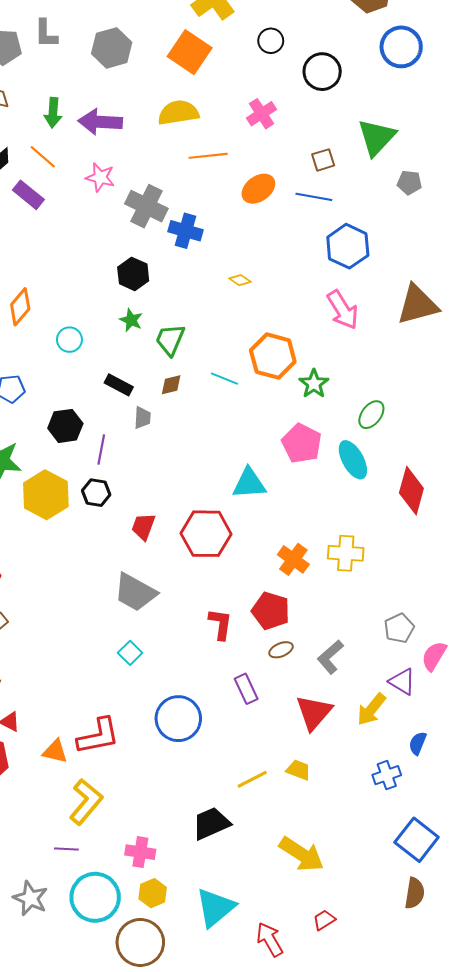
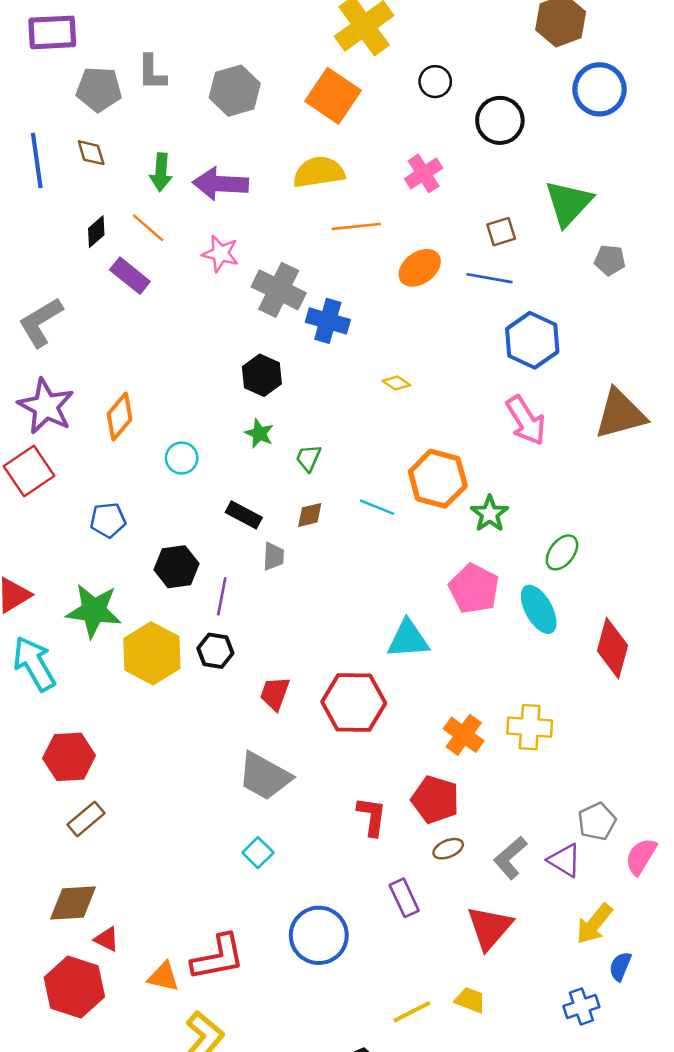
green trapezoid: (170, 340) -> (308, 458), size x0.7
purple triangle: (402, 682) -> (565, 860), moved
yellow arrow: (371, 709) -> (594, 924), moved

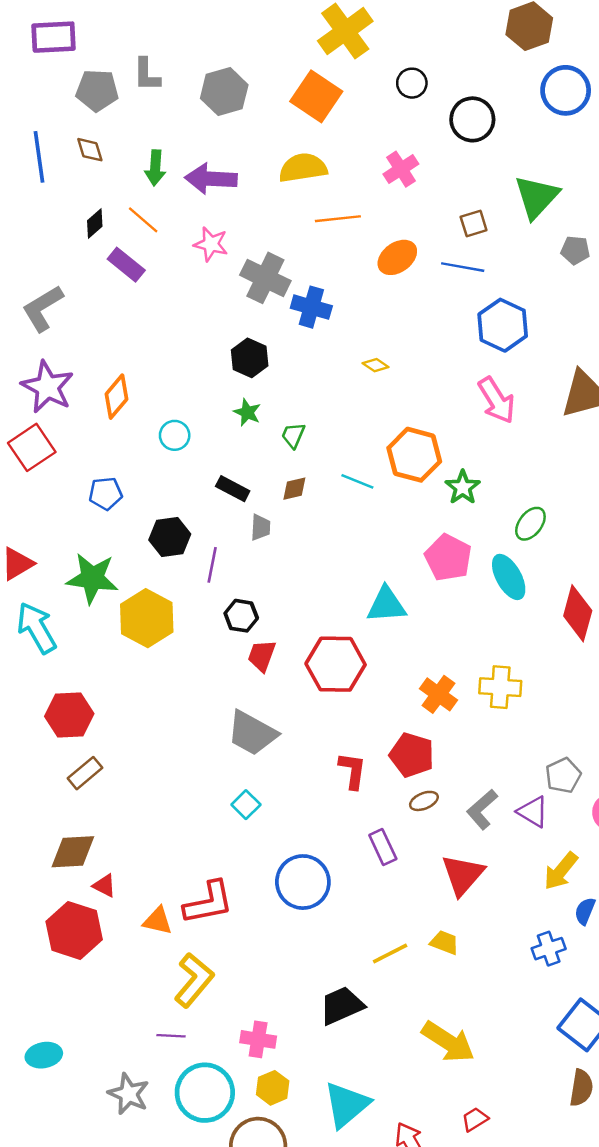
black hexagon: (215, 651) -> (241, 616), moved

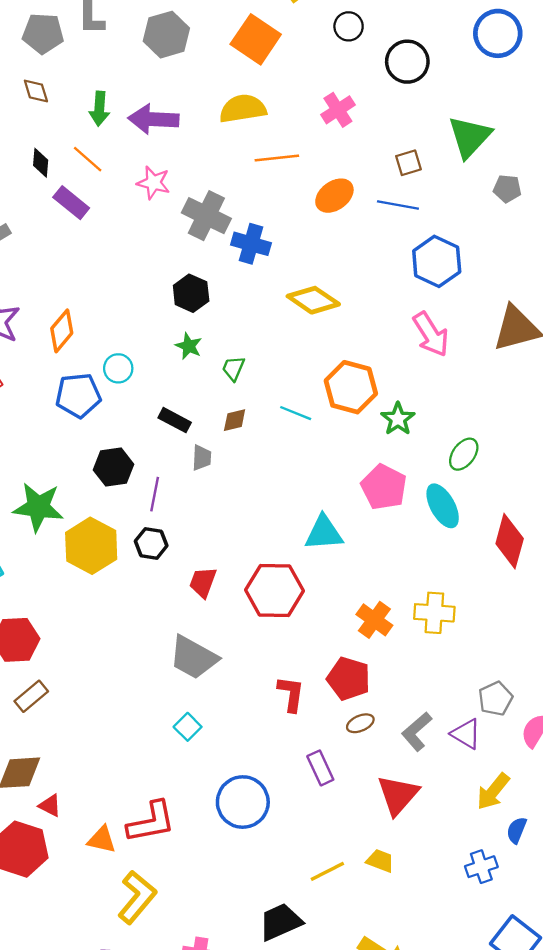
black diamond: (95, 224) -> (41, 163), turned -44
yellow diamond: (376, 365) -> (313, 300), size x2.0
blue pentagon: (106, 493) -> (78, 395), moved, size x1.4
black hexagon: (241, 616) -> (151, 543), moved

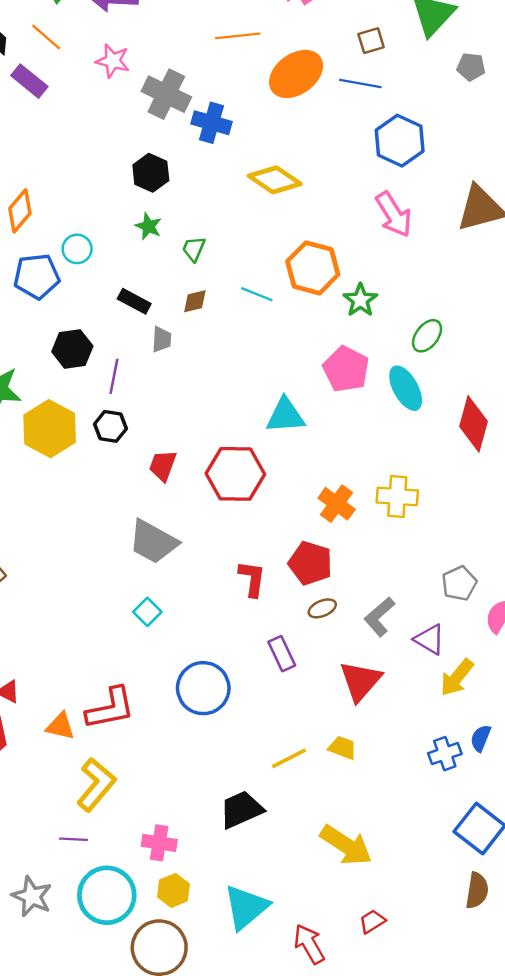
orange ellipse: (334, 196) -> (296, 74), size x1.4
purple triangle: (466, 734) -> (429, 639), moved
blue semicircle: (517, 830) -> (481, 738), moved

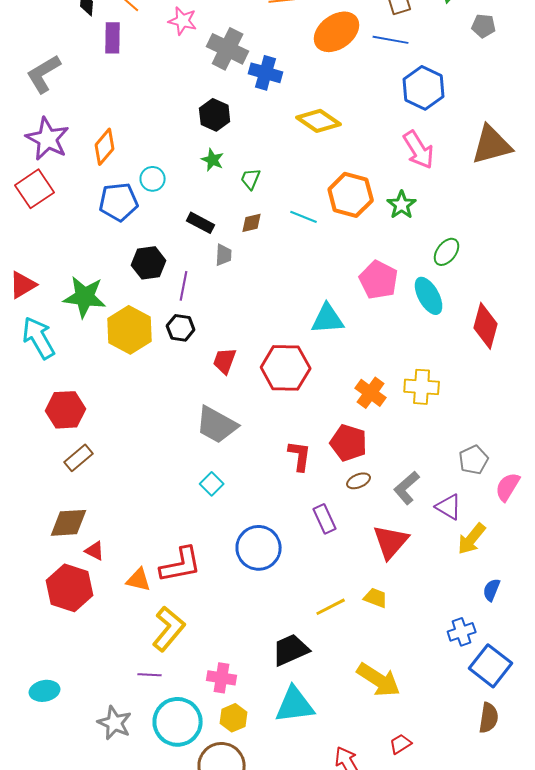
purple rectangle: (29, 81) -> (113, 38), turned 52
green star: (360, 300) -> (402, 205), moved
blue cross: (445, 754) -> (462, 632), moved
cyan triangle: (246, 907) -> (295, 705), moved, turned 33

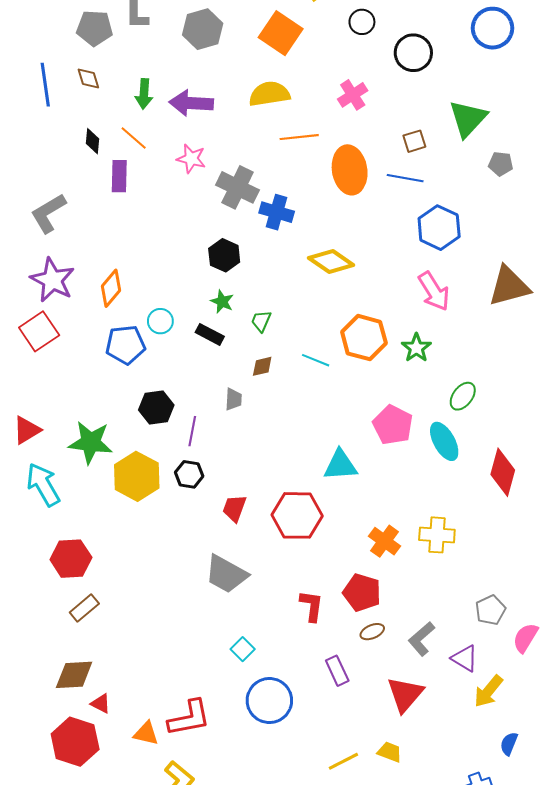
orange ellipse: (337, 32) -> (350, 170), turned -63
black rectangle: (201, 223) -> (210, 334), moved
cyan square: (212, 484) -> (243, 649), moved

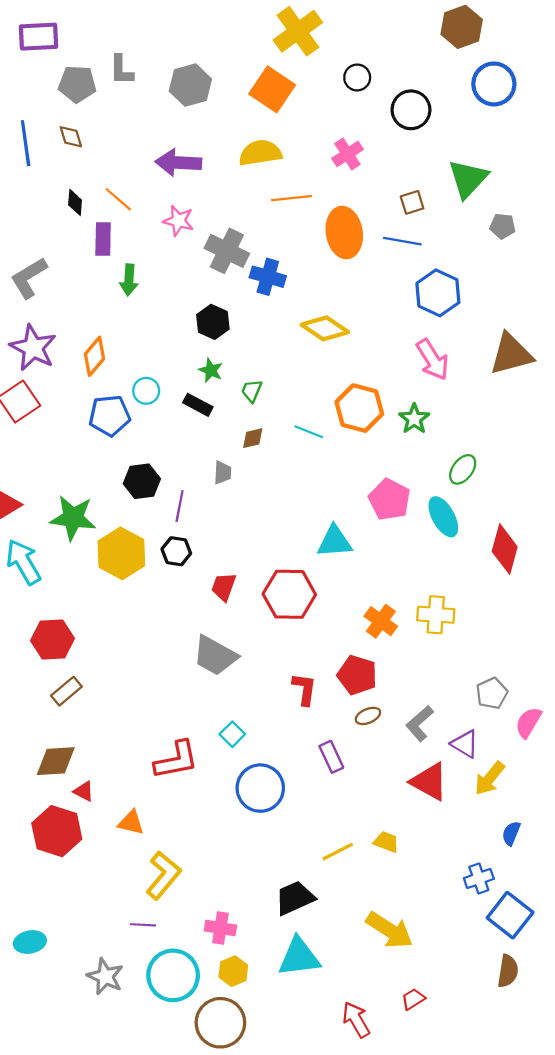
green arrow: (144, 94) -> (129, 280), moved
red triangle: (405, 694) -> (429, 782), moved, turned -42
red L-shape: (189, 718) -> (176, 760), moved

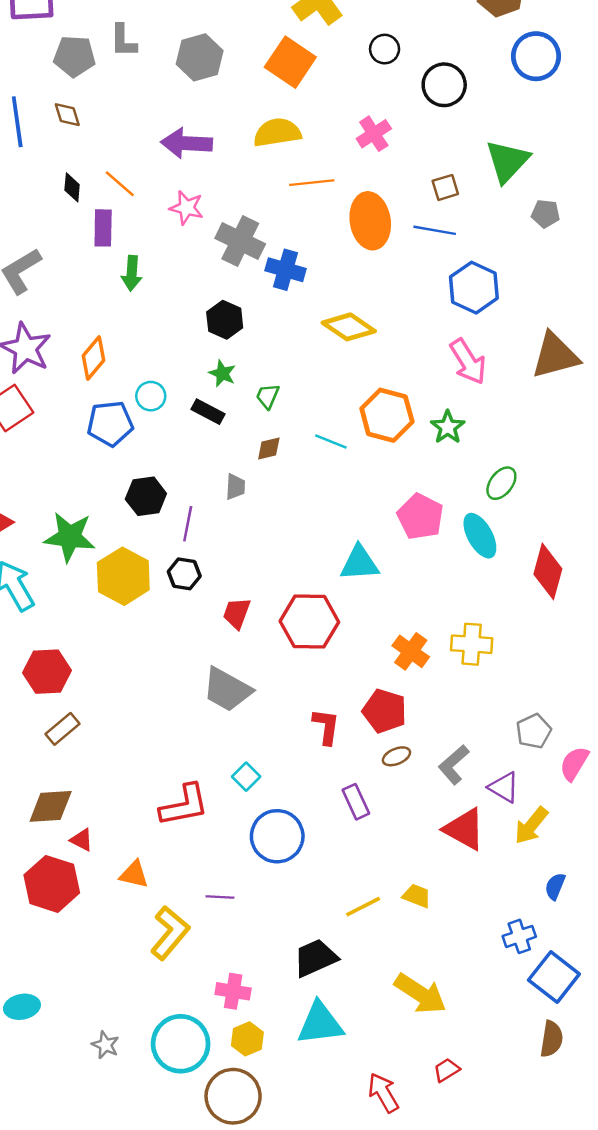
purple line: (143, 925) -> (220, 897), moved
gray star: (105, 976) -> (105, 1045), size x0.7

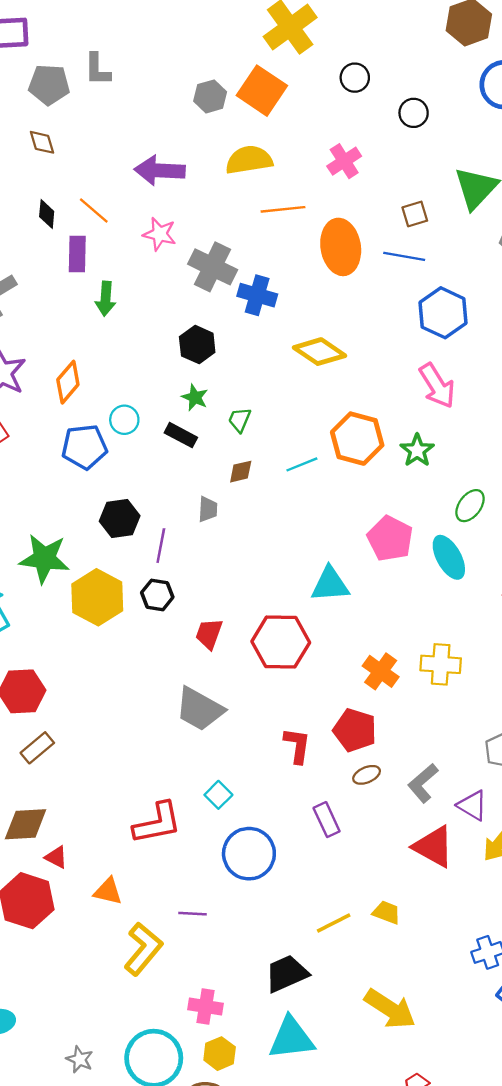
gray hexagon: (200, 57) -> (210, 96), moved, size x0.7
black circle: (444, 85) -> (414, 113), size x0.7
cyan line: (331, 441) -> (302, 464), turned -44

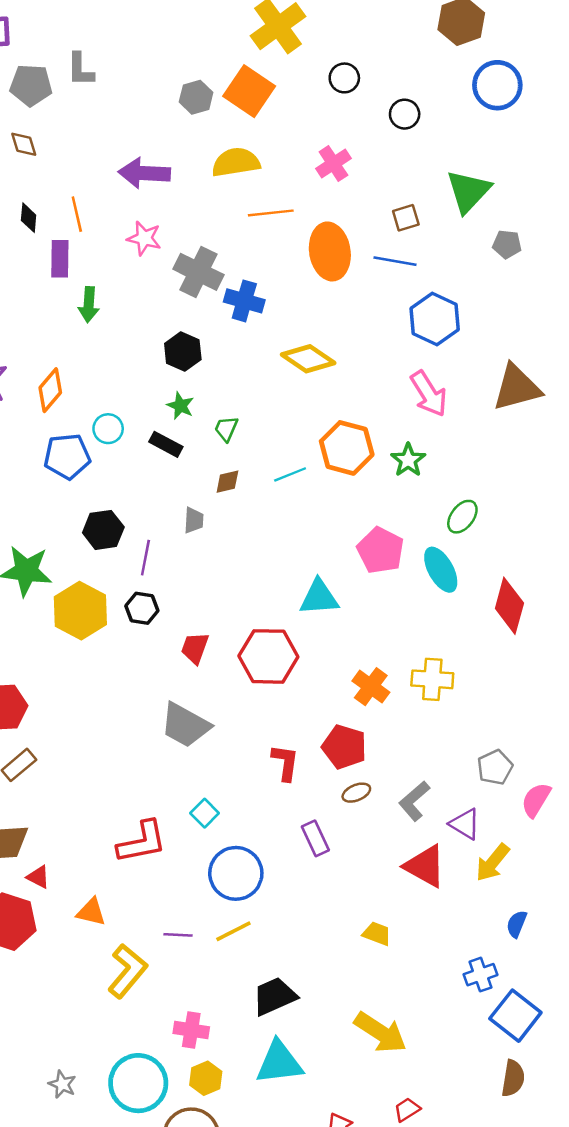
orange line: (94, 210) -> (77, 214), turned 36
yellow line: (334, 923) -> (233, 931), moved

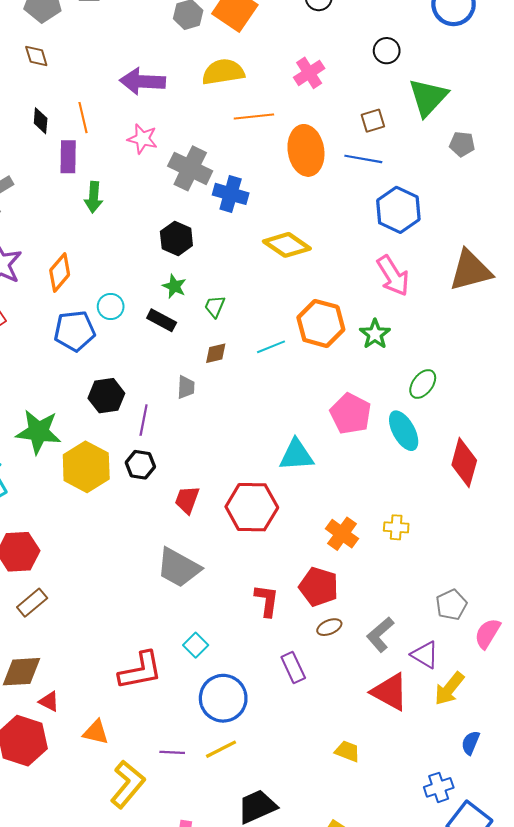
black circle: (405, 114) -> (387, 51), moved
yellow cross: (432, 679) -> (396, 527), size x0.7

